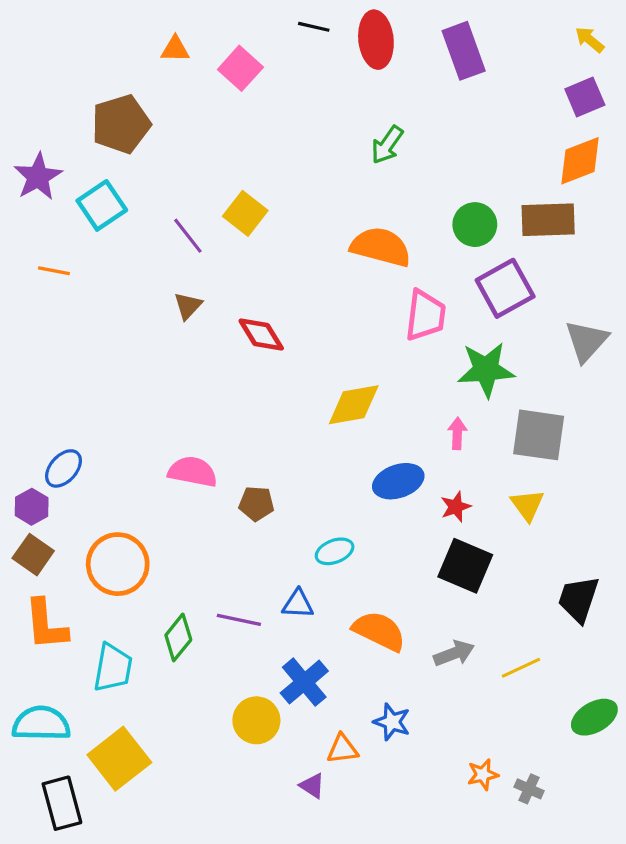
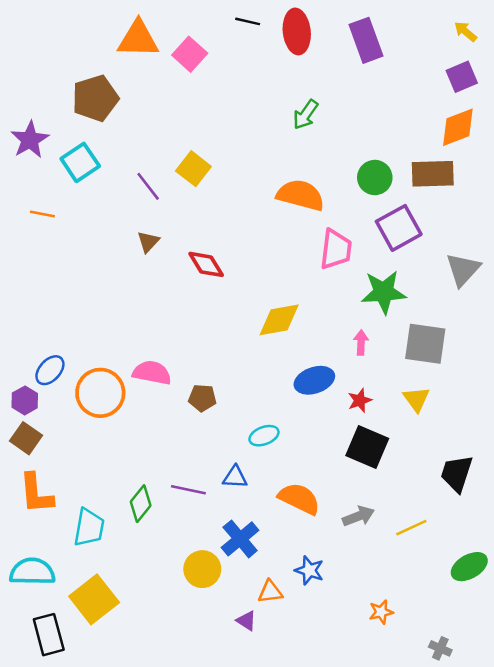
orange triangle: (175, 49) -> (138, 39), size x1.8
orange circle: (118, 564) -> (100, 393), moved
gray cross: (529, 789) -> (440, 648), moved

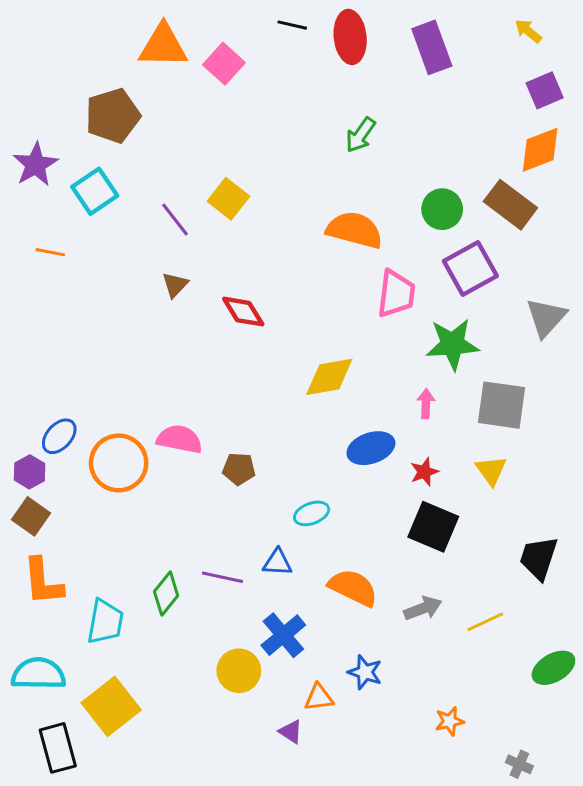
yellow arrow: (465, 31) -> (528, 31), moved
brown rectangle: (433, 174) -> (510, 205), turned 39

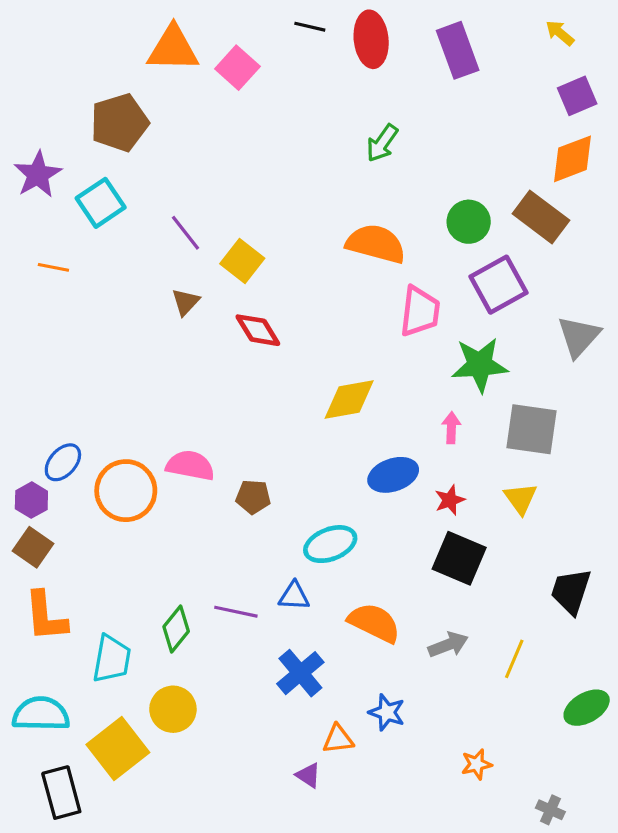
yellow square: (228, 199) -> (242, 261), moved
cyan ellipse: (312, 513) -> (330, 544), size x1.4
yellow line: (485, 622) -> (514, 659), turned -42
yellow circle: (239, 671) -> (173, 709), moved

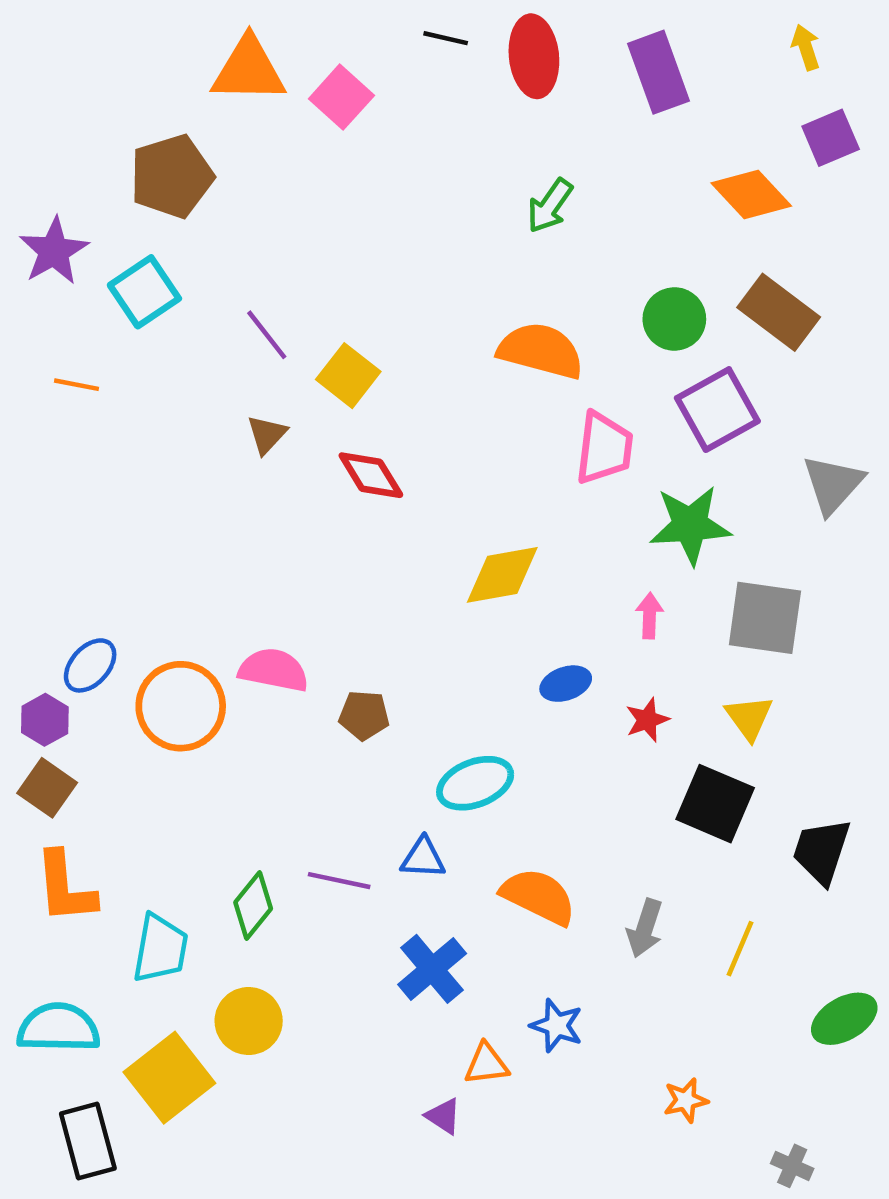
yellow arrow: (560, 33) -> (806, 47), turned 32
orange diamond: (572, 159) -> (751, 194), moved, turned 68
blue ellipse: (393, 475) -> (566, 684), size x0.7
black square: (459, 558) -> (715, 804), moved
gray arrow: (448, 645) -> (645, 928), turned 129

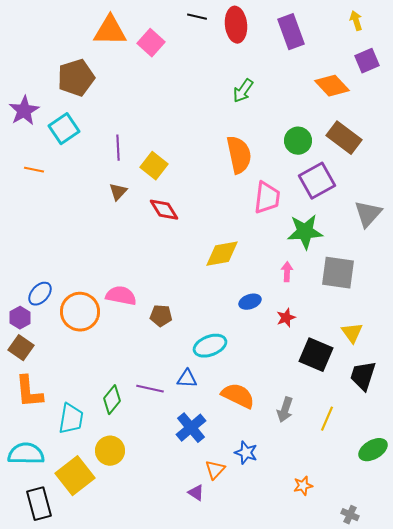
purple line: (267, 335) -> (118, 148), turned 35
orange semicircle: (541, 351) -> (239, 155), turned 63
yellow triangle: (749, 718) -> (352, 333), moved
orange triangle: (486, 1064) -> (215, 470), turned -40

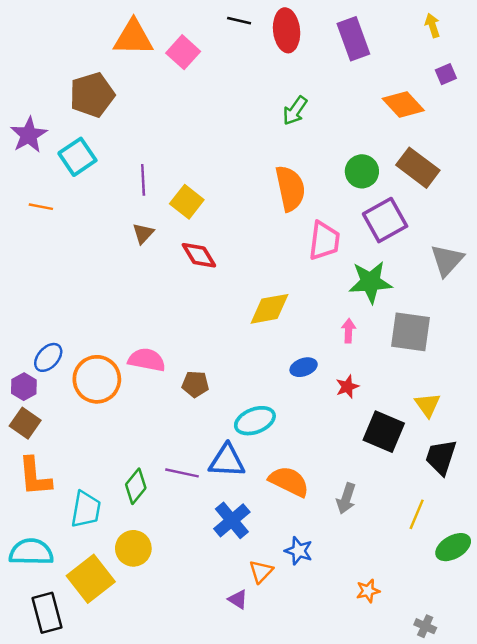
purple square: (367, 61) -> (446, 74), size x0.7
blue triangle: (187, 379) -> (227, 461), size x1.5
yellow line: (327, 419) -> (417, 514), moved

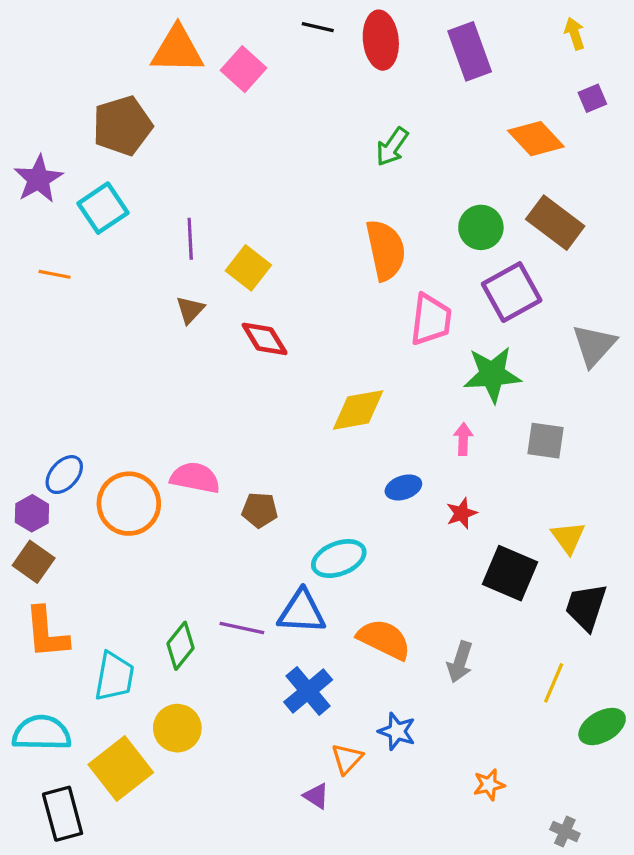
gray square: (411, 332) -> (546, 441), size x0.7

